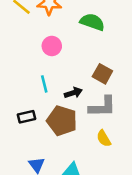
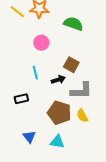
brown square: (102, 74) -> (71, 65), moved
brown pentagon: (62, 121) -> (59, 113), moved

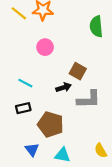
green semicircle: (73, 24) -> (96, 26), moved, turned -114
cyan line: (35, 73) -> (25, 83), moved, turned -48
brown pentagon: (59, 113) -> (50, 124), moved
yellow semicircle: (82, 116) -> (101, 151), moved

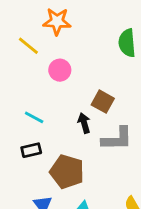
yellow line: (19, 13) -> (28, 46), moved
black arrow: (64, 87) -> (84, 123), turned -88

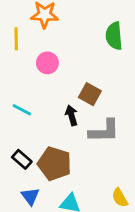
yellow line: (28, 46) -> (16, 39), turned 50
black rectangle: (31, 150) -> (22, 159), moved, turned 54

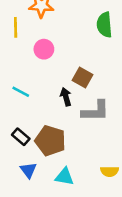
yellow semicircle: (120, 198) -> (110, 171), turned -60

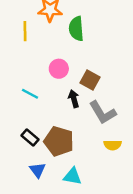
green semicircle: (104, 25) -> (76, 29), moved
pink circle: (44, 49) -> (59, 69), moved
gray L-shape: (95, 111) -> (103, 113), turned 60
yellow semicircle: (110, 171) -> (113, 145), moved

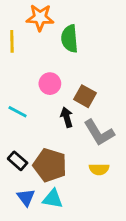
yellow semicircle: (113, 145) -> (99, 169), moved
cyan triangle: (73, 176) -> (53, 199), moved

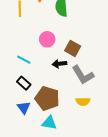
black arrow: (67, 117) -> (59, 64), turned -80
black rectangle: (18, 161) -> (24, 83), moved
blue triangle: (26, 197) -> (24, 108), moved

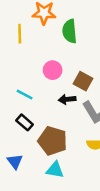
blue triangle: (24, 108) -> (15, 161), moved

